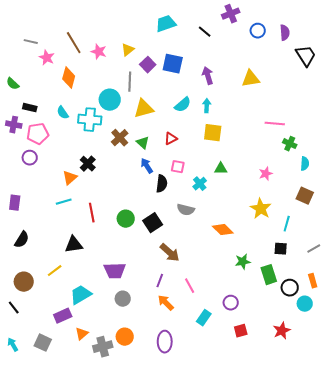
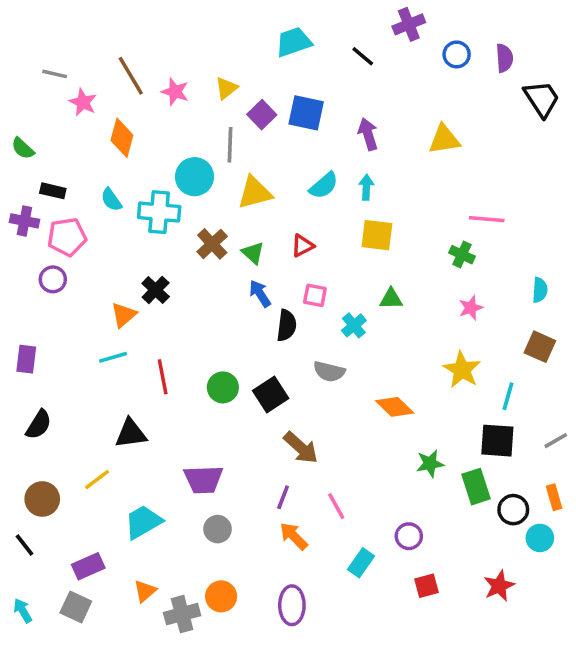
green cross: (290, 144) -> (462, 255), moved
black square: (281, 249) -> (497, 441), size x1.5
purple rectangle: (63, 316) -> (88, 566), moved

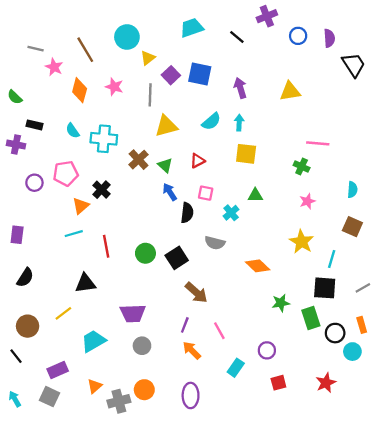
pink star: (175, 92) -> (114, 87), moved
cyan circle: (195, 177) -> (127, 37), moved
pink pentagon: (67, 237) -> (66, 173), moved

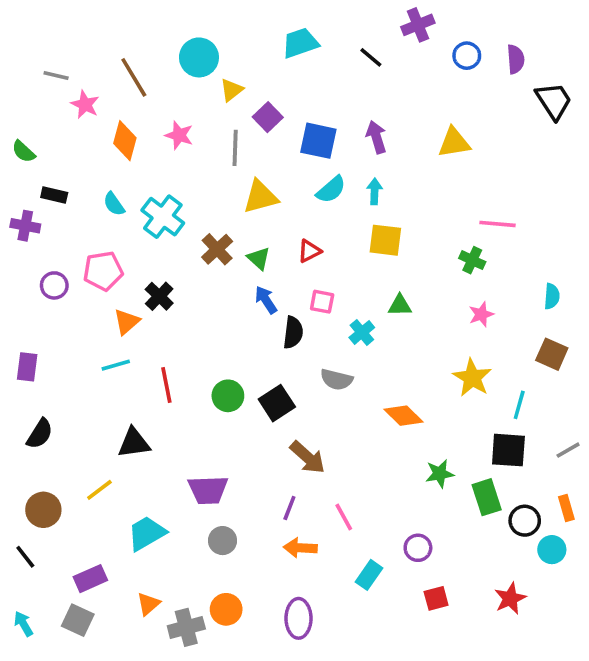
blue square: (200, 74) -> (318, 141), moved
cyan cross: (104, 139) -> (163, 217), turned 32
orange arrow: (192, 350) -> (300, 548), turned -42

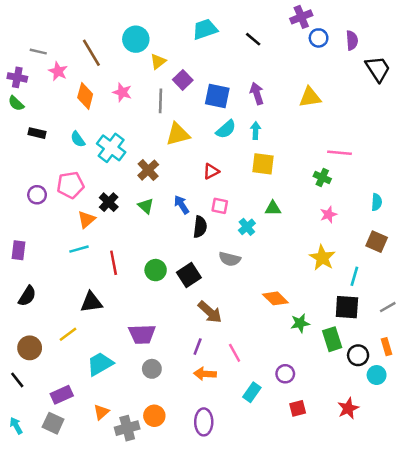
purple cross: (418, 25) -> (301, 17), moved
purple cross: (25, 226) -> (17, 77), moved
green triangle: (259, 258) -> (146, 206), moved
orange diamond: (403, 416) -> (275, 298), moved

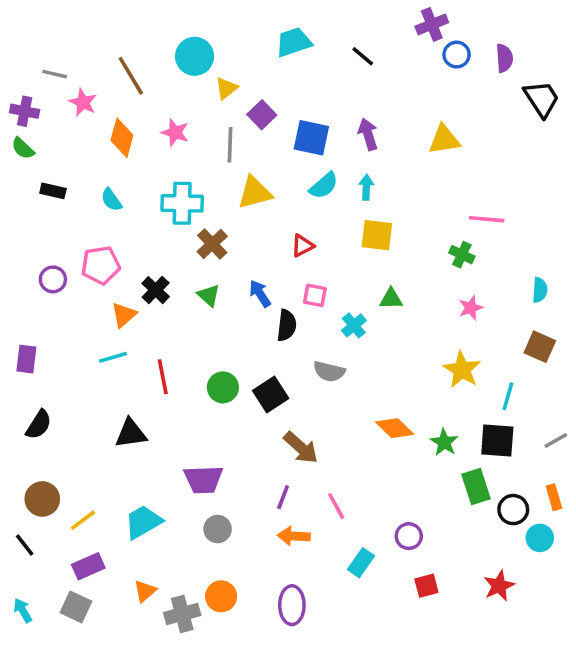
cyan cross: (111, 148) -> (182, 203), moved, turned -36
green star: (300, 323) -> (444, 442), moved, turned -30
yellow line: (68, 334) -> (83, 520), moved

